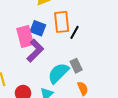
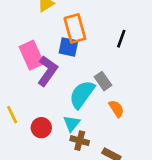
blue square: (38, 28) -> (68, 47), moved
black line: (74, 32) -> (121, 39), moved

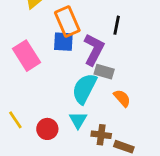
purple L-shape: (47, 71) -> (94, 50), moved
gray rectangle: (103, 81) -> (104, 72), turned -30
brown cross: (80, 141) -> (101, 135), moved

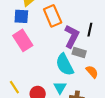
black line: (117, 25) -> (90, 30), moved
blue square: (63, 42) -> (21, 16), moved
cyan semicircle: (84, 89) -> (65, 65), turned -55

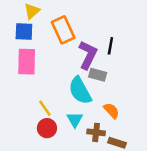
pink rectangle: (23, 40) -> (27, 62), turned 35
orange semicircle: (92, 72) -> (111, 111), moved
yellow line: (14, 87) -> (45, 108), moved

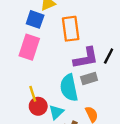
purple L-shape: (88, 55) -> (86, 58), turned 36
gray rectangle: (98, 75) -> (89, 78), turned -49
red circle: (47, 128) -> (38, 106), moved

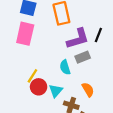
cyan semicircle: (69, 88) -> (65, 67), size x0.6
yellow line: (33, 94) -> (32, 76), turned 56

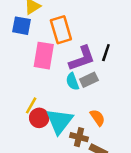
pink rectangle: (25, 34) -> (44, 56), moved
cyan semicircle: (65, 67) -> (72, 81), moved
cyan triangle: (56, 91) -> (60, 121), size x1.6

